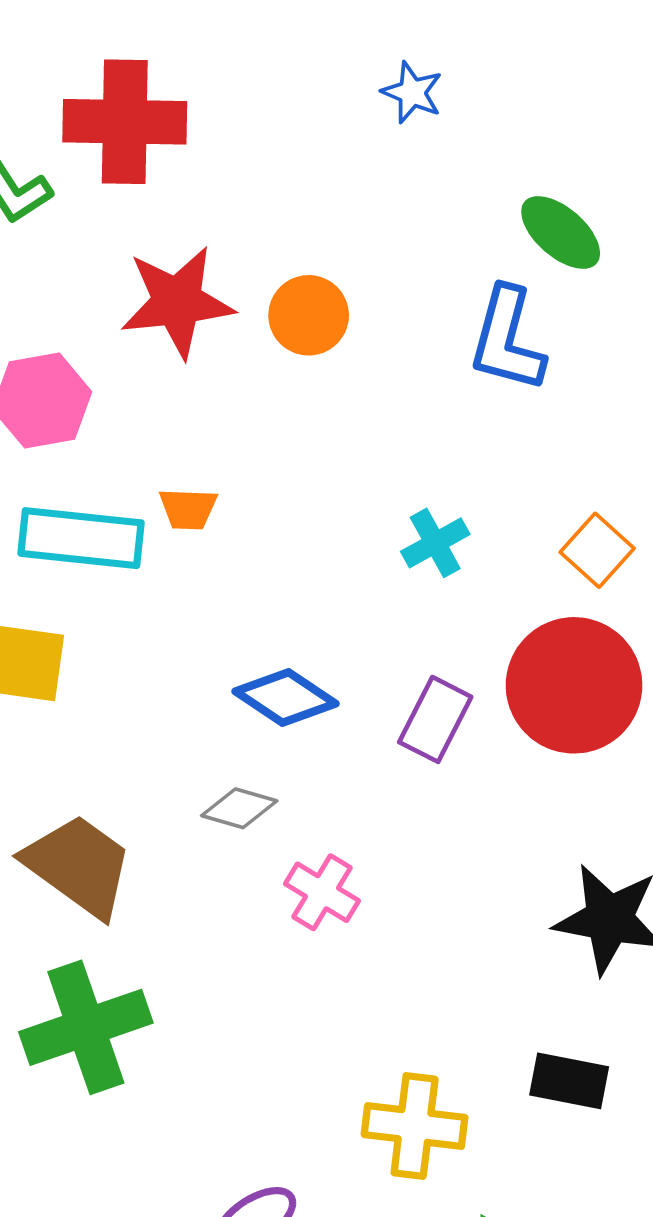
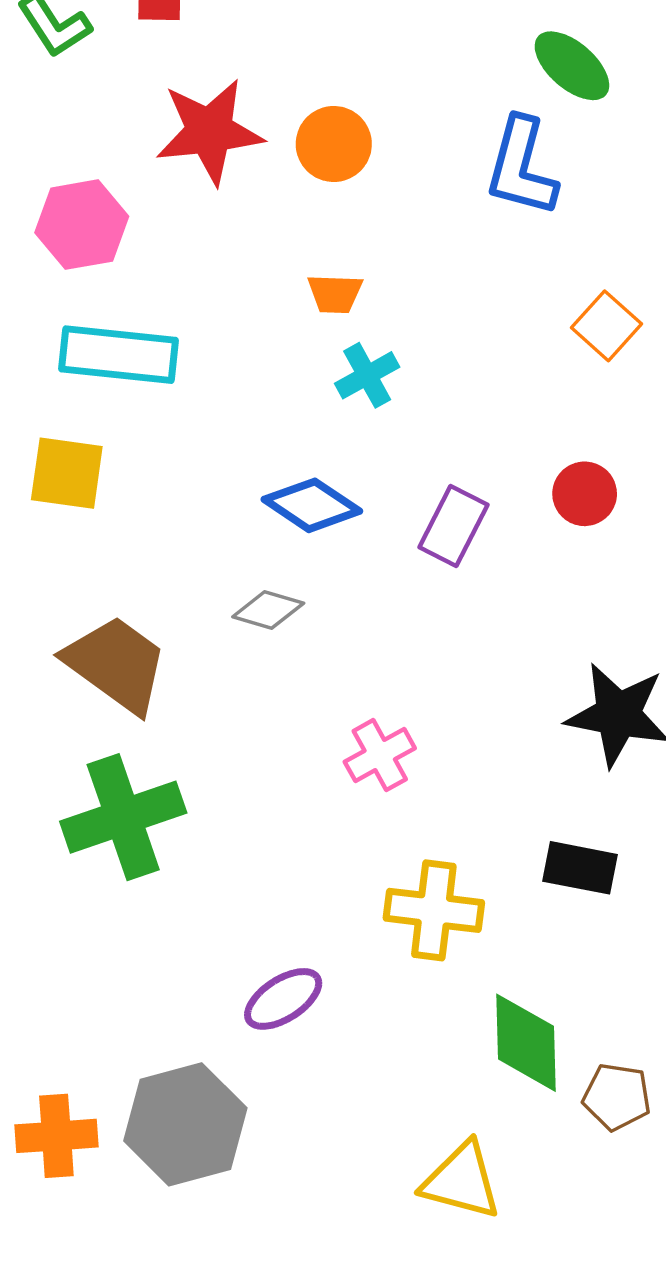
orange trapezoid: (188, 509) -> (335, 294), moved
cyan cross: (435, 543) -> (367, 375), moved
orange square: (597, 550) -> (606, 326), moved
red circle: (574, 685) -> (585, 494), size x0.5
pink cross: (322, 892) -> (380, 755), moved, turned 30

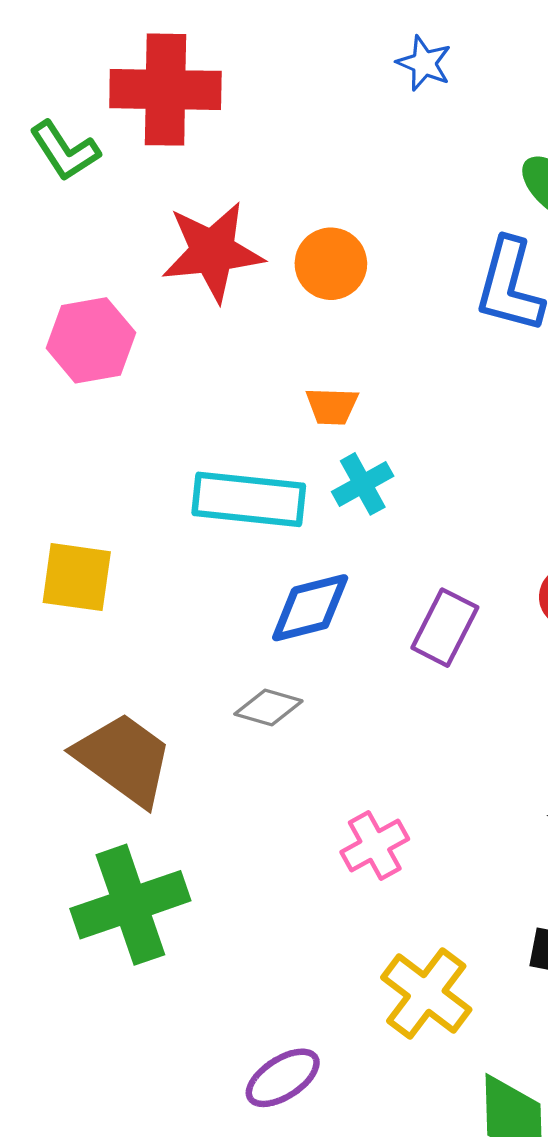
cyan rectangle: (119, 355) -> (249, 499), moved
blue diamond: (312, 505) -> (310, 608), turned -48
yellow cross: (434, 910) -> (426, 993), turned 30

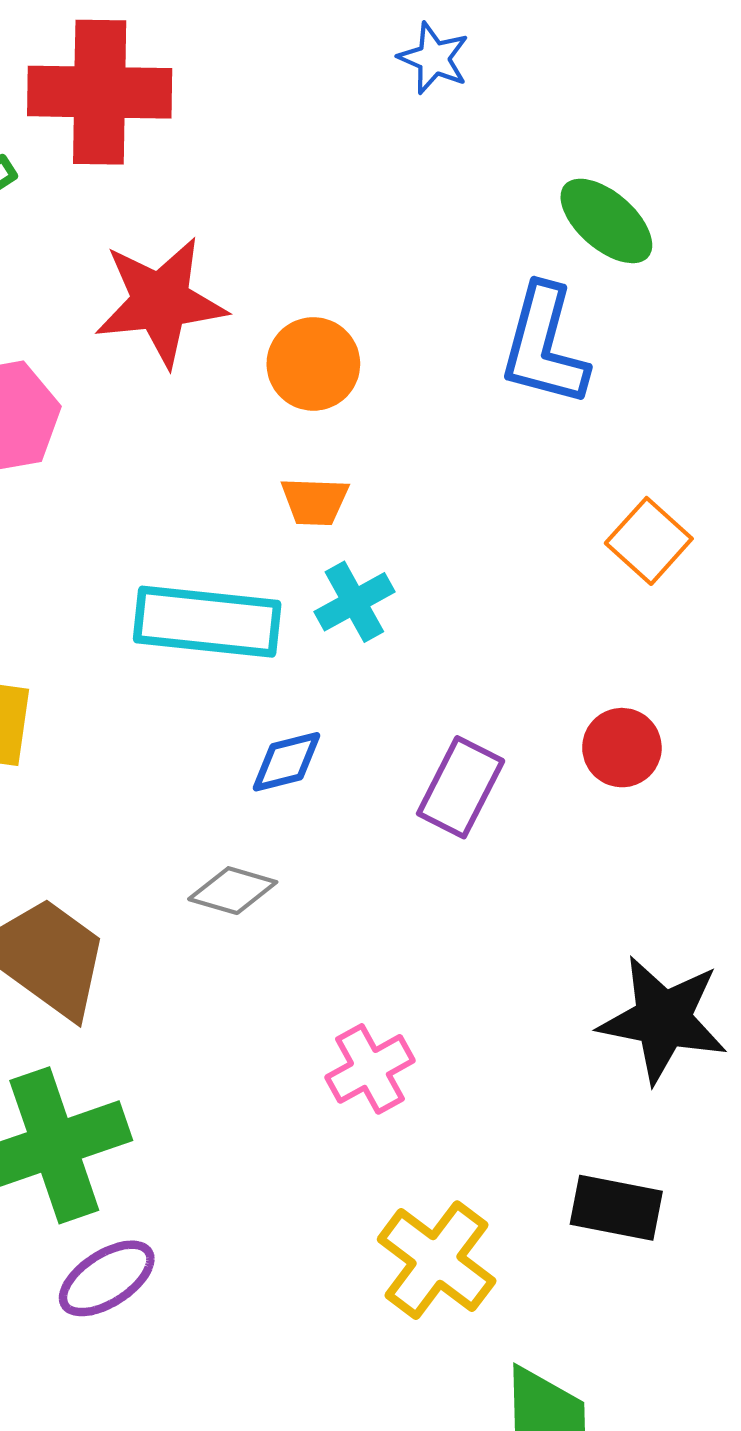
orange circle: (331, 264) -> (313, 364), moved
blue diamond: (310, 608) -> (286, 762), size x0.7
purple ellipse: (283, 1078) -> (107, 1278), moved

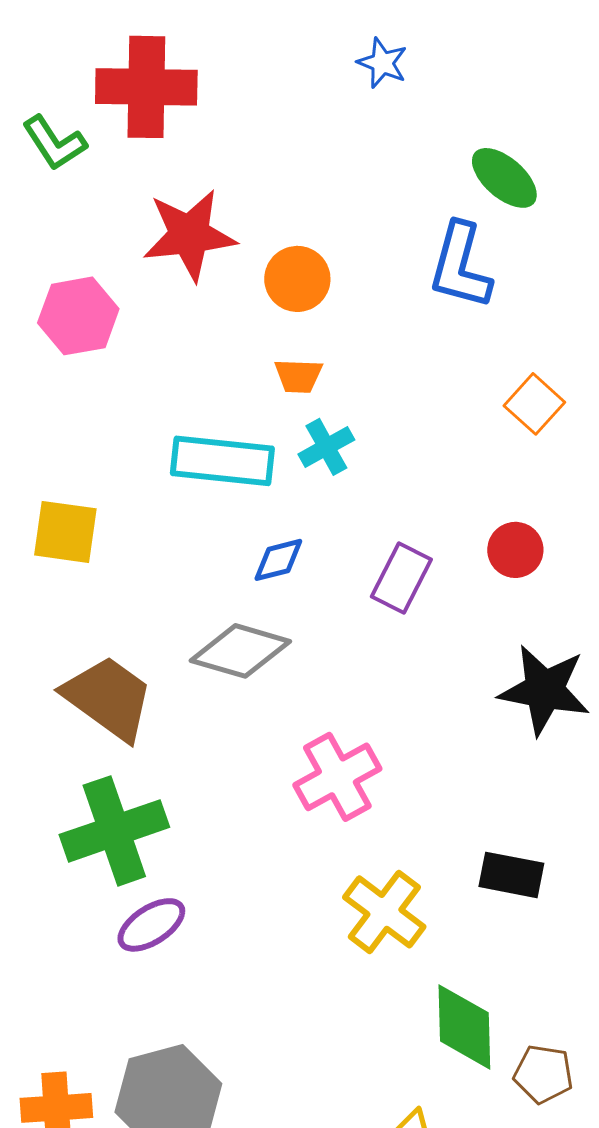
gray diamond: (233, 891) -> (240, 651), size x1.6
black star: (663, 1019) -> (544, 690), moved
pink cross: (370, 1069) -> (337, 777), size x1.4

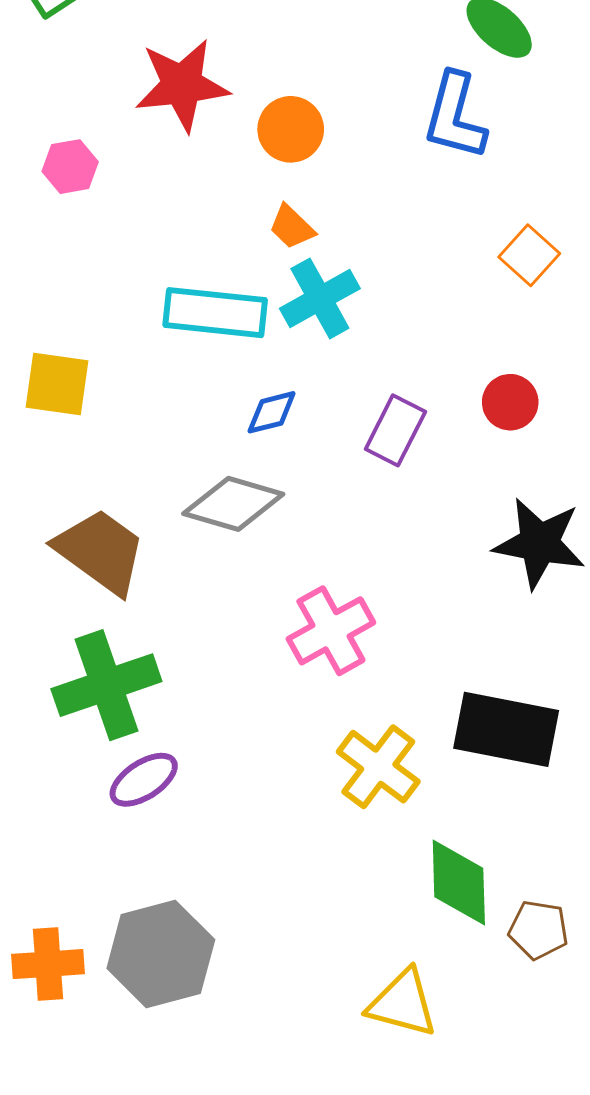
pink hexagon: (78, 316) -> (70, 167), size x0.7
orange trapezoid: (298, 376) -> (292, 227), turned 42
cyan cross: (326, 447) -> (320, 298), size x1.4
black rectangle: (511, 875) -> (506, 729), size x1.6

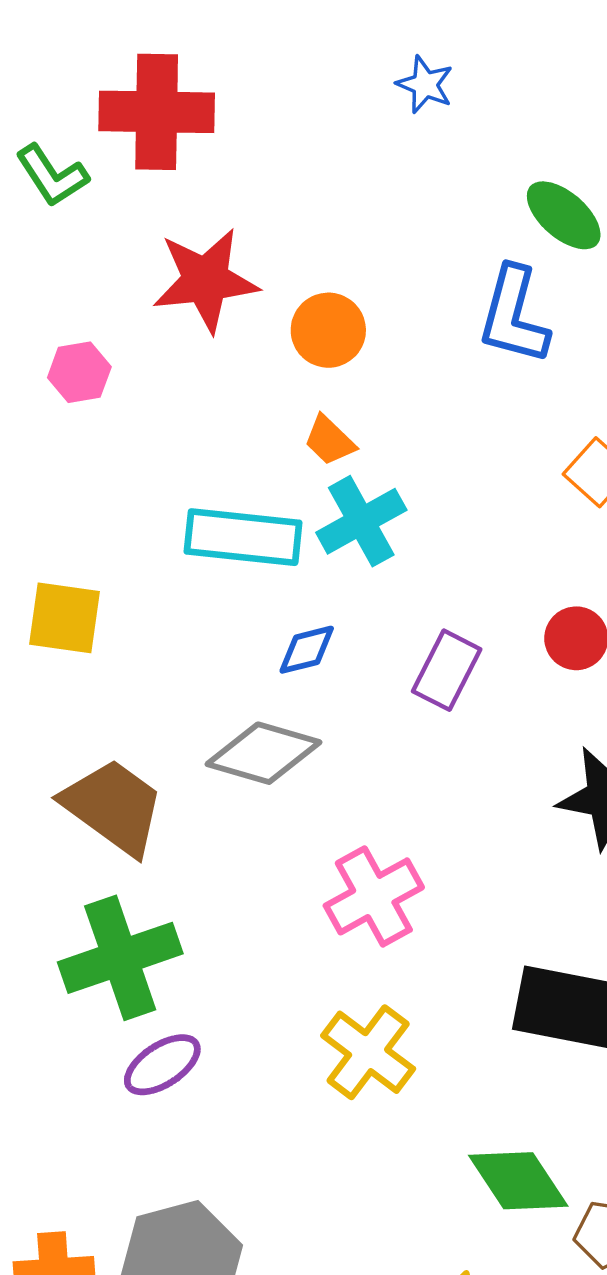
yellow cross: (378, 767) -> (368, 1052), moved
green diamond: (459, 882) -> (518, 1181), turned -32

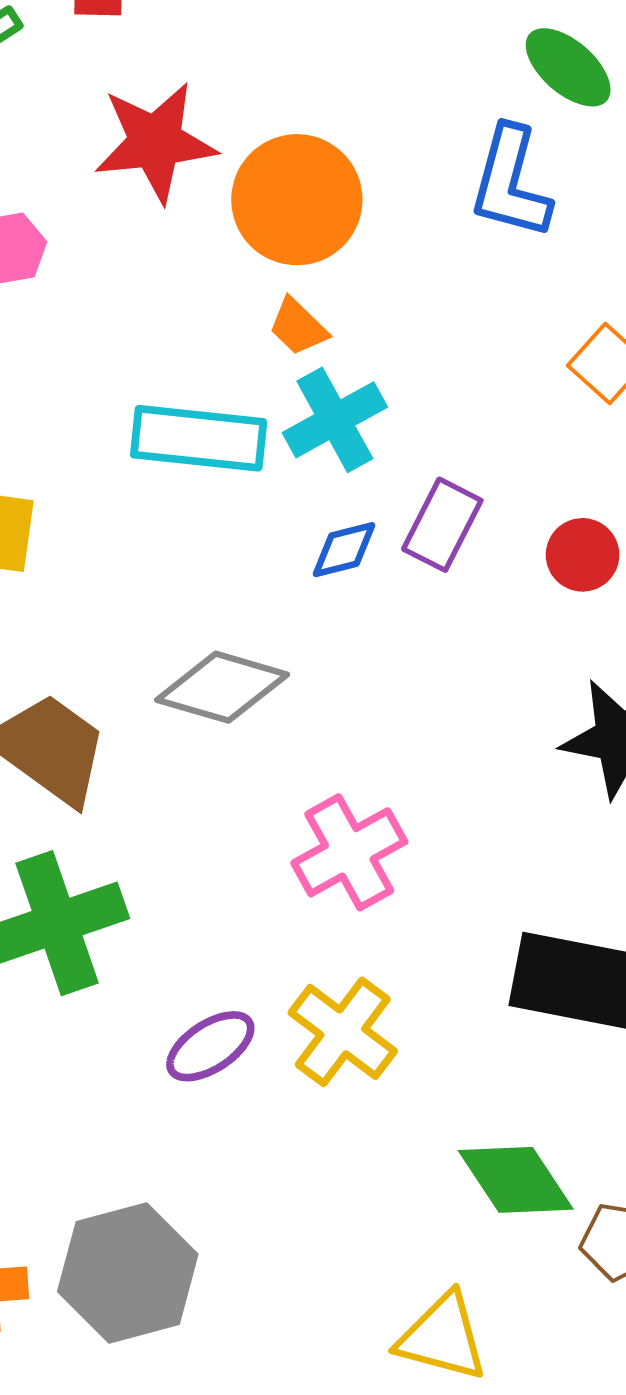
orange circle: (328, 330) -> (297, 200), size x1.5
blue diamond: (307, 650) -> (344, 550), moved
purple rectangle: (447, 670) -> (442, 525), moved
purple ellipse: (162, 1065) -> (210, 1046), moved

